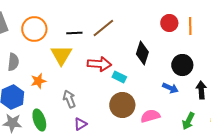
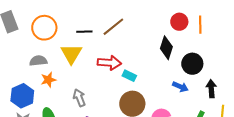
black diamond: (142, 53) -> (166, 48), moved
gray semicircle: (13, 62) -> (38, 61), moved, turned -102

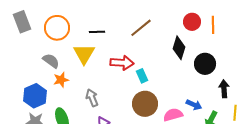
brown line: (113, 27) -> (141, 28), moved
gray semicircle: (38, 61) -> (51, 61), turned 42
cyan rectangle: (129, 76) -> (142, 76), turned 40
blue arrow: (180, 87) -> (194, 105), moved

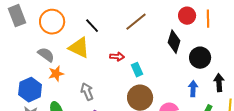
black line: (97, 32) -> (92, 26), turned 49
yellow triangle: (84, 54) -> (79, 48), turned -35
red arrow: (122, 63) -> (117, 57), size x0.6
blue arrow: (194, 105) -> (193, 89), moved, turned -112

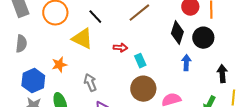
gray semicircle: (46, 55) -> (21, 44), moved, turned 60
black circle: (200, 58) -> (203, 38), moved
blue arrow: (193, 89) -> (186, 63), moved

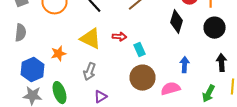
black circle: (203, 38) -> (214, 28), moved
yellow triangle: (82, 39) -> (90, 39), moved
blue arrow: (186, 63) -> (184, 65), moved
gray arrow: (90, 83) -> (90, 72), turned -138

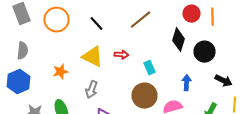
black circle: (214, 28) -> (204, 52), moved
cyan rectangle: (140, 50) -> (150, 68), moved
black arrow: (222, 63) -> (224, 81), turned 120
blue hexagon: (32, 70) -> (18, 82), moved

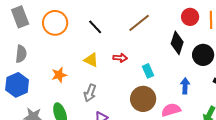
yellow triangle: (92, 57) -> (91, 60), size x0.7

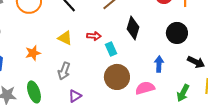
black diamond: (177, 43) -> (133, 28), moved
cyan rectangle: (148, 71) -> (111, 49), moved

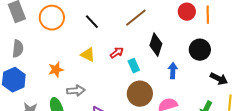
red arrow: (94, 36) -> (117, 53), turned -40
blue arrow: (159, 64) -> (173, 71), moved
gray arrow: (64, 71) -> (76, 91), moved, turned -114

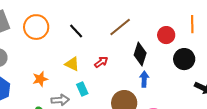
red circle: (187, 12) -> (166, 35), moved
cyan rectangle: (134, 66) -> (82, 89), moved
blue arrow: (173, 71) -> (144, 79), moved

